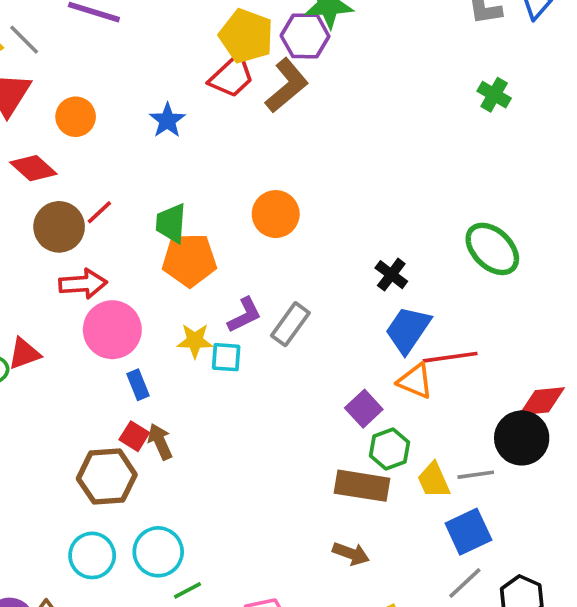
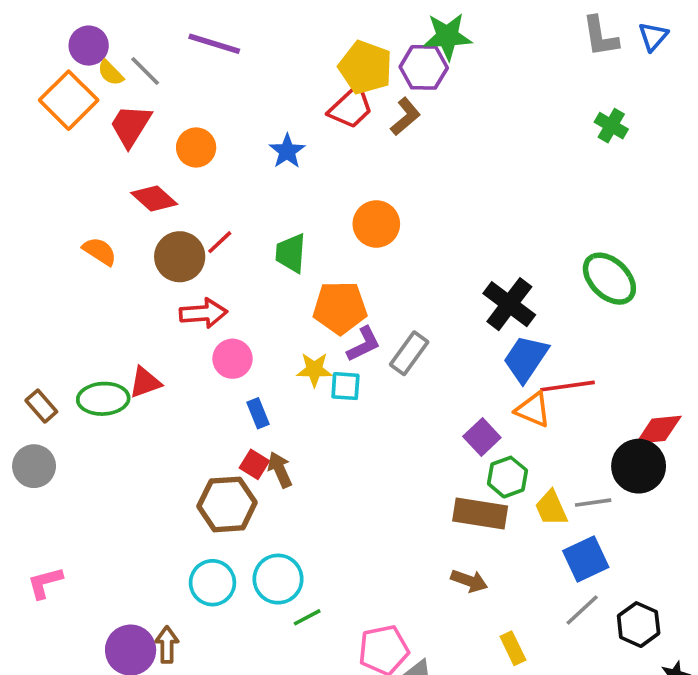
brown L-shape: (287, 86) -> (405, 117), size x0.7
orange circle: (276, 214) -> (376, 224), moved
orange pentagon: (189, 260) -> (340, 308), moved
black cross: (391, 275) -> (509, 304), size x1.6
pink circle: (112, 330) -> (232, 359), size x0.7

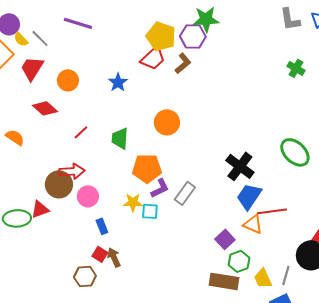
brown circle: (180, 257) -> (59, 184), moved
gray line: (593, 503) -> (286, 275), turned -66
brown hexagon: (227, 504) -> (85, 276), size x0.7

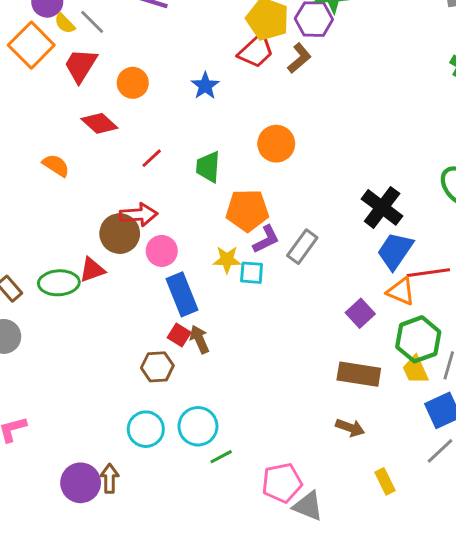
blue rectangle: (102, 226) -> (182, 294), size x1.8
green hexagon: (239, 261) -> (418, 339), moved, size x1.4

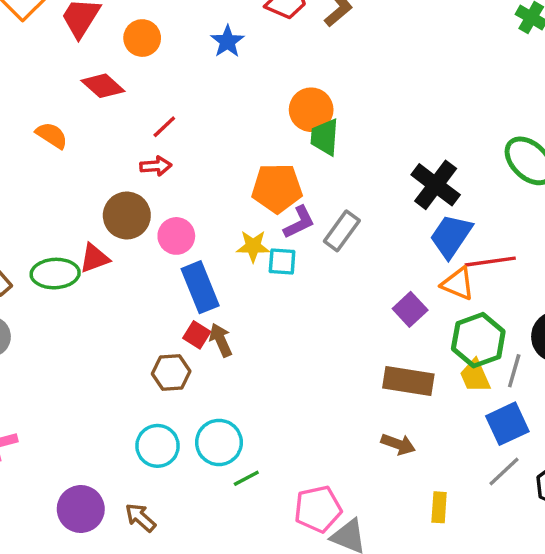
green trapezoid: (208, 167) -> (325, 137), moved
red arrow: (139, 215) -> (156, 166), moved, size x0.7
brown arrow: (110, 478) -> (140, 518), moved, turned -48
yellow rectangle: (385, 481) -> (439, 507), turned 30

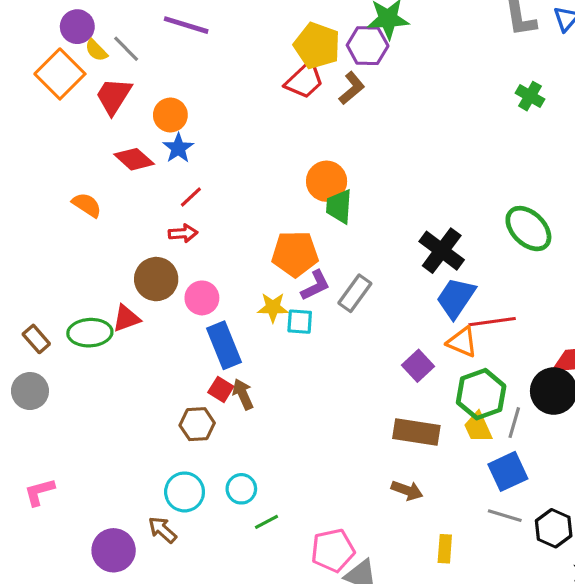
blue star: (227, 41) -> (178, 148), moved
cyan circle: (219, 442) -> (241, 489), size x0.7
gray line: (504, 471) -> (505, 516), turned 60
brown arrow: (140, 518) -> (162, 530), moved

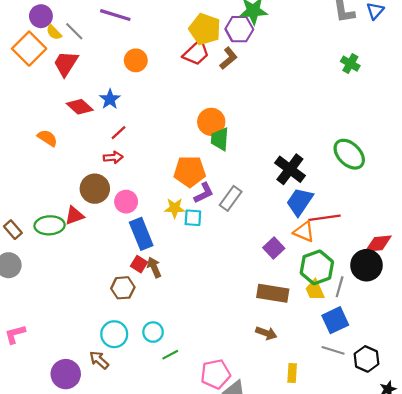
orange circle: (170, 115) -> (136, 60), moved

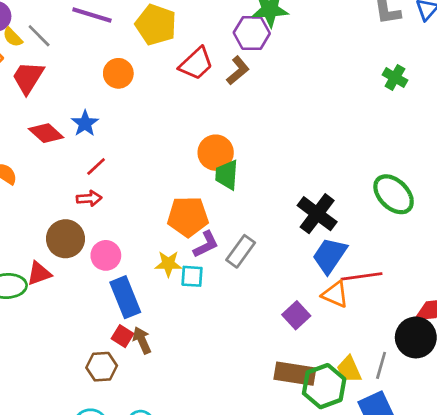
yellow pentagon: (205, 29) -> (156, 25), moved
green hexagon: (317, 267) -> (324, 386), moved

